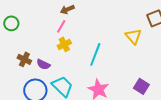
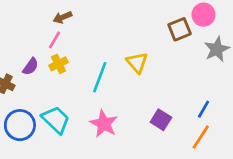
yellow triangle: (133, 36) -> (137, 63), moved
purple semicircle: (43, 64) -> (31, 67), moved, turned -80

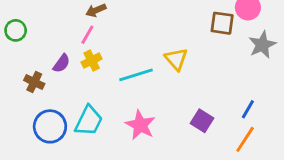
brown square: (180, 29) -> (222, 23), turned 30
cyan line: (100, 77) -> (136, 75), turned 52
cyan trapezoid: (56, 120) -> (89, 121), turned 72

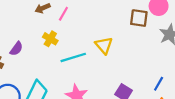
pink line: (87, 35) -> (63, 14), moved
yellow cross: (92, 61) -> (50, 39), moved, turned -32

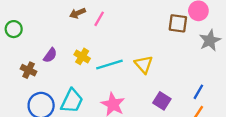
yellow cross: (50, 39) -> (82, 56), moved
yellow triangle: (104, 45) -> (144, 64), moved

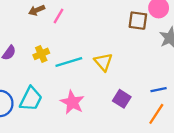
yellow cross: (82, 56) -> (41, 54), turned 35
blue line: (198, 92) -> (159, 90), turned 49

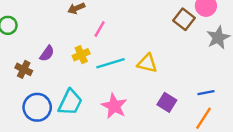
pink line: (58, 16) -> (100, 29), moved
brown square: (138, 21) -> (184, 19), turned 30
yellow triangle: (103, 62) -> (147, 63), turned -36

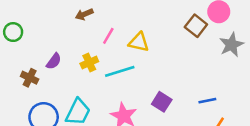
yellow triangle: (147, 63) -> (139, 42), moved
blue line: (206, 93) -> (207, 101), moved
purple square: (167, 102) -> (162, 102), moved

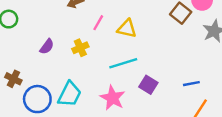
cyan line: (120, 71) -> (123, 63), moved
brown cross: (30, 78) -> (13, 79), moved

